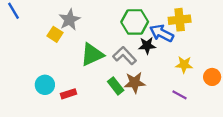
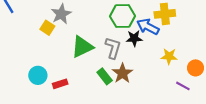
gray L-shape: (125, 56) -> (113, 48), turned 60
brown star: (135, 83) -> (122, 73), turned -30
purple line: (180, 95) -> (183, 86), moved

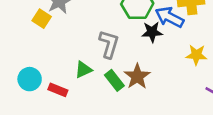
green triangle: (82, 47) -> (83, 70), moved, size x0.6
gray L-shape: (113, 48) -> (109, 44), moved
red rectangle: (60, 84) -> (58, 90), turned 40

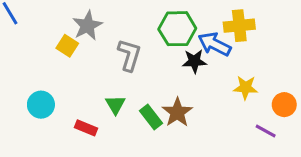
gray L-shape: (109, 44) -> (129, 55), moved
green triangle: (83, 70) -> (115, 105), turned -36
cyan circle: (30, 79) -> (41, 105), moved

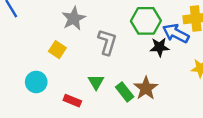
yellow square: (67, 46) -> (57, 50), moved

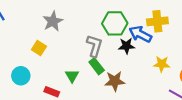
gray L-shape: (107, 42) -> (94, 46), moved
brown star: (146, 88) -> (115, 81), turned 30
green rectangle: (125, 92) -> (97, 66), moved

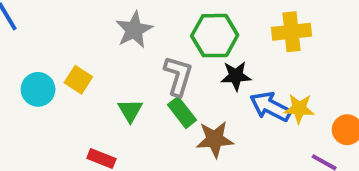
gray star: (53, 21) -> (134, 30), moved
blue arrow: (140, 34) -> (270, 107), moved
cyan circle: (21, 76) -> (38, 89), moved
green triangle: (72, 76) -> (130, 110), moved

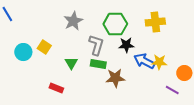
green rectangle: (182, 112) -> (98, 64), turned -42

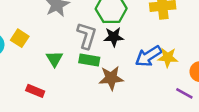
black star: (126, 45) -> (114, 37), moved
blue arrow: (144, 61) -> (148, 56), turned -60

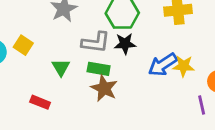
gray L-shape: (87, 36) -> (96, 42), turned 80
brown star: (111, 78) -> (104, 88), moved, turned 30
purple line: (184, 93) -> (202, 105), turned 48

